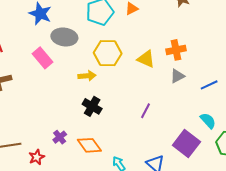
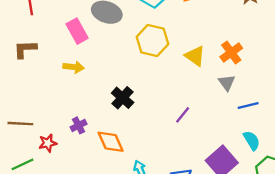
orange cross: (176, 50) -> (231, 52), turned -36
yellow arrow: (87, 76) -> (73, 67), moved
gray triangle: (177, 76) -> (227, 83), turned -49
blue line: (209, 85) -> (248, 105), moved

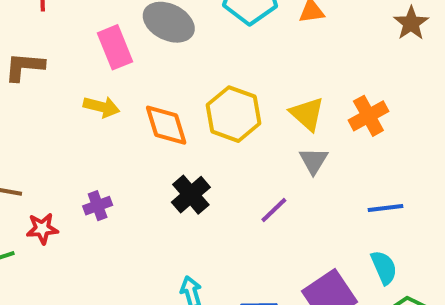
yellow hexagon: (152, 41) -> (234, 114), moved
gray triangle: (227, 83) -> (314, 161), moved
black cross: (123, 98) -> (191, 195), moved
orange diamond: (111, 142) -> (166, 125), moved

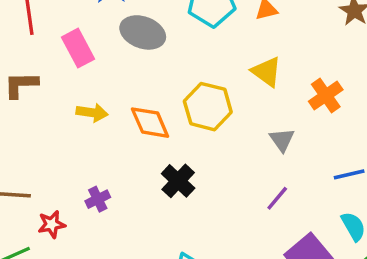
pink rectangle: (115, 47) -> (78, 48), moved
yellow triangle: (307, 114) -> (267, 72), moved
purple line: (274, 210) -> (277, 198), moved

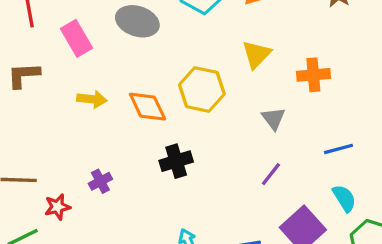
yellow triangle: (267, 72) -> (256, 54), turned 40
orange cross: (326, 96) -> (313, 75), turned 32
black cross: (178, 181) -> (176, 161), turned 32

